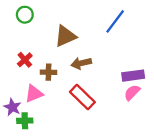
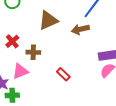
brown arrow: (81, 63) -> (80, 29), moved
red rectangle: (82, 97) -> (63, 74), size x0.6

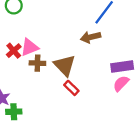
brown triangle: (48, 20) -> (65, 65), moved, turned -50
pink triangle: (20, 71) -> (30, 47), moved

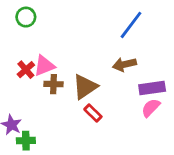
brown arrow: (91, 37) -> (124, 64), moved
brown triangle: (65, 65) -> (85, 87), turned 40

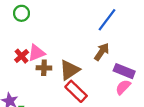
brown arrow: (124, 64) -> (102, 52), turned 138
purple rectangle: (152, 88) -> (124, 71), turned 30
red rectangle: (93, 113) -> (76, 91), size x1.5

